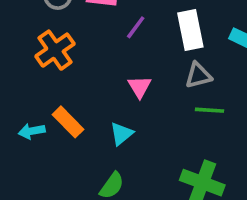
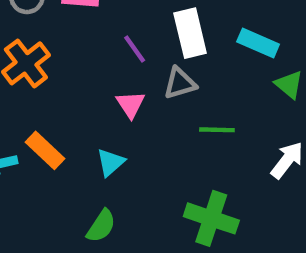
purple line: (136, 27) -> (135, 49), moved, turned -70
gray triangle: (198, 75) -> (180, 83), moved

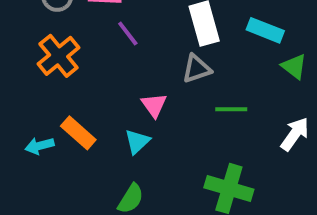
purple line: (135, 49) -> (128, 33), moved
pink triangle: (131, 104) -> (154, 105), moved

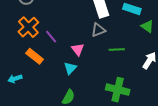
purple line: (128, 33) -> (51, 37), moved
orange rectangle: (78, 133) -> (35, 56), moved
cyan arrow: (40, 146) -> (15, 79), moved

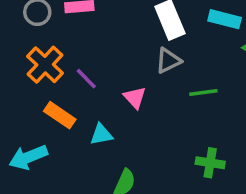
cyan triangle: (70, 68) -> (101, 134), moved, turned 40
cyan arrow: (15, 79) -> (28, 157), size x1.5
green cross: (118, 90) -> (210, 163), size x0.7

